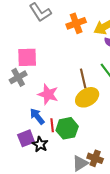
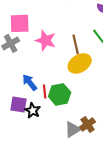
pink star: (48, 94) -> (46, 40), moved
purple square: (26, 138) -> (19, 104), turned 30
brown cross: (95, 158) -> (88, 124), turned 35

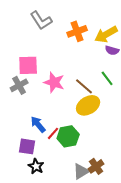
brown line: (76, 44) -> (84, 86), turned -36
red line: (45, 91) -> (53, 133), turned 48
black star: (33, 110) -> (36, 166), moved

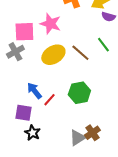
pink star: (54, 82) -> (50, 24), moved
yellow ellipse: (88, 105) -> (53, 55), moved
green hexagon: (68, 136) -> (79, 93), moved

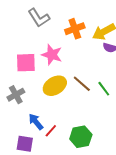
green line: (103, 45) -> (104, 89), moved
gray cross: (15, 52) -> (16, 95), moved
green hexagon: (79, 93) -> (81, 137), moved

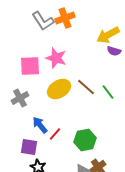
orange cross: (75, 29) -> (65, 18), moved

